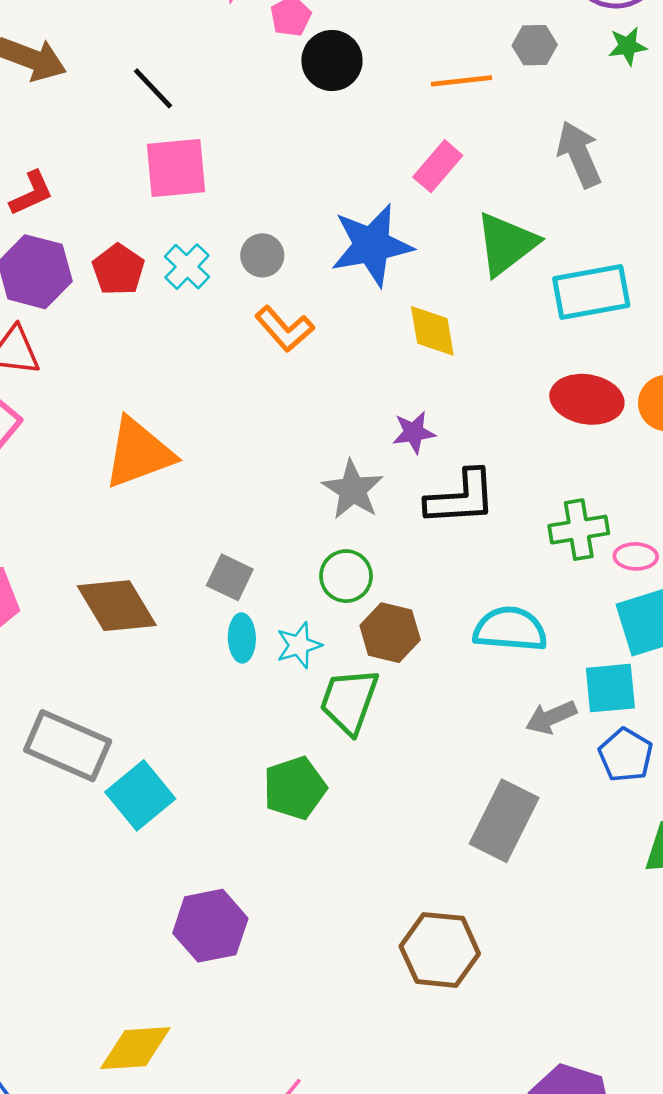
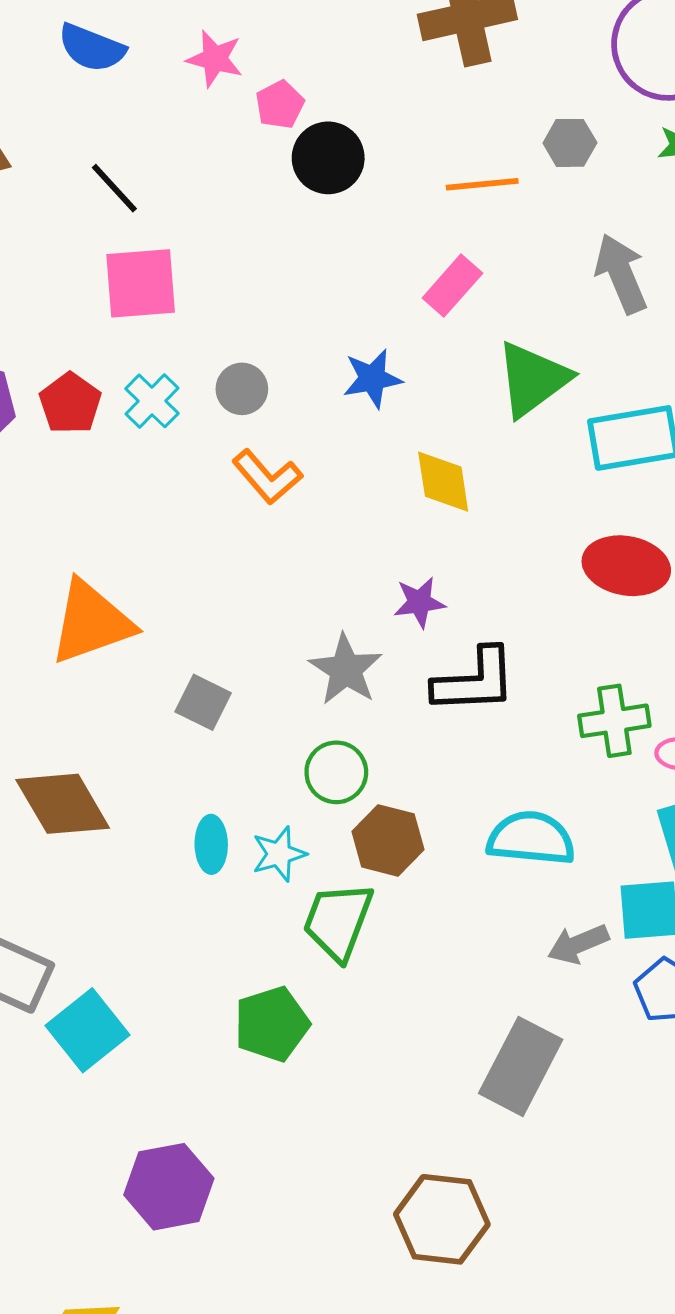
blue star: (372, 245) -> (372, 379), size x0.6
gray square: (230, 577) -> (203, 702), moved

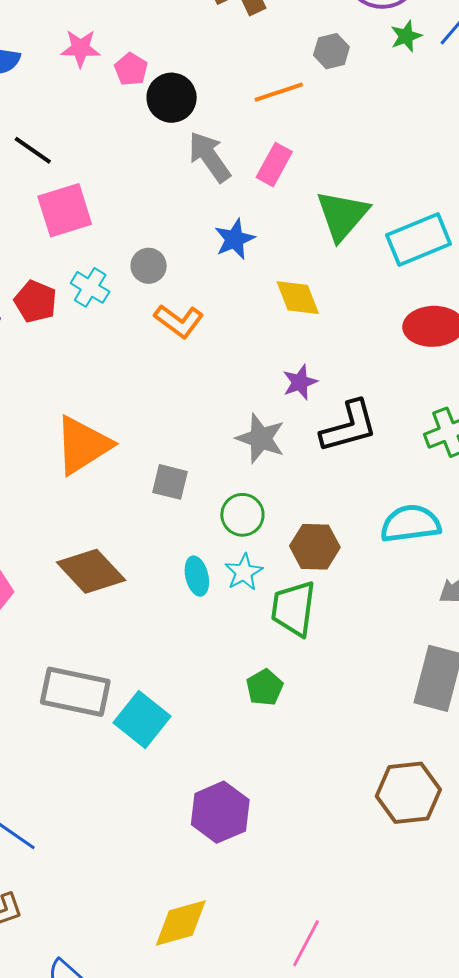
gray arrow: (621, 274) -> (209, 157), moved
green circle: (336, 772) -> (242, 515), moved
green pentagon: (272, 1024) -> (265, 687), size x0.7

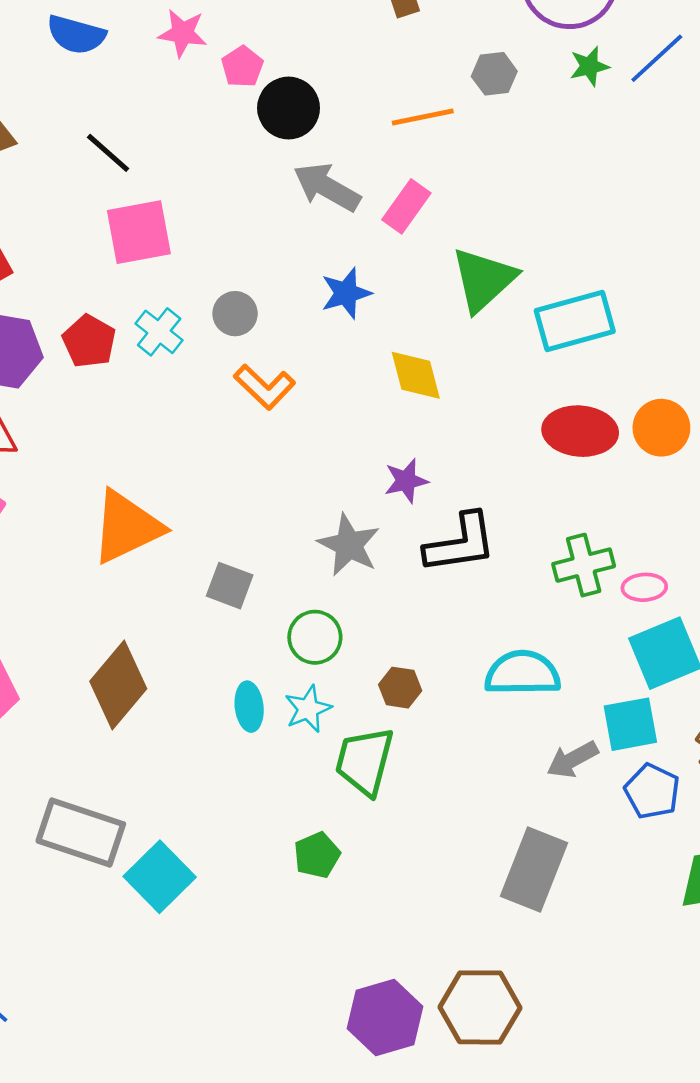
gray arrow: (209, 157) -> (327, 187), turned -32
brown hexagon: (315, 547) -> (400, 688), size x0.7
brown diamond: (91, 571) -> (118, 685), turned 76
purple hexagon: (220, 812) -> (385, 1017), moved

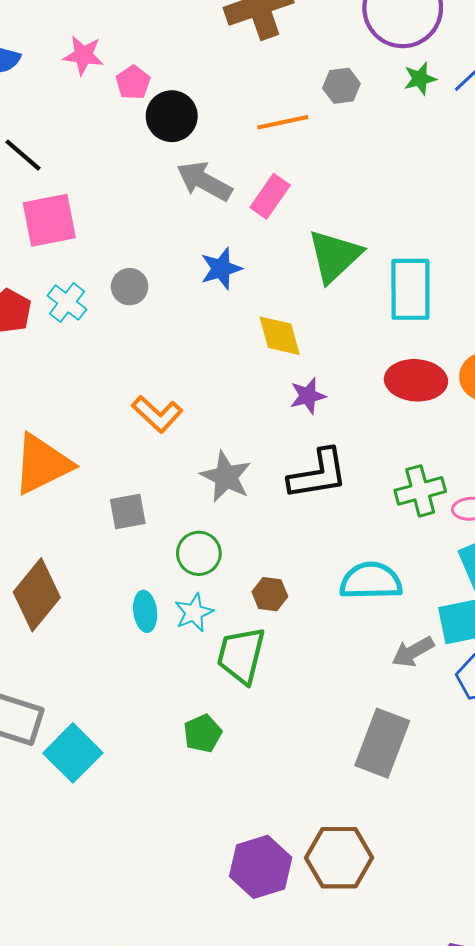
cyan rectangle: (575, 321) -> (410, 289), turned -74
orange L-shape: (265, 387) -> (157, 414), moved
purple star: (406, 481) -> (308, 396), moved
gray square: (230, 586) -> (128, 512), turned -30

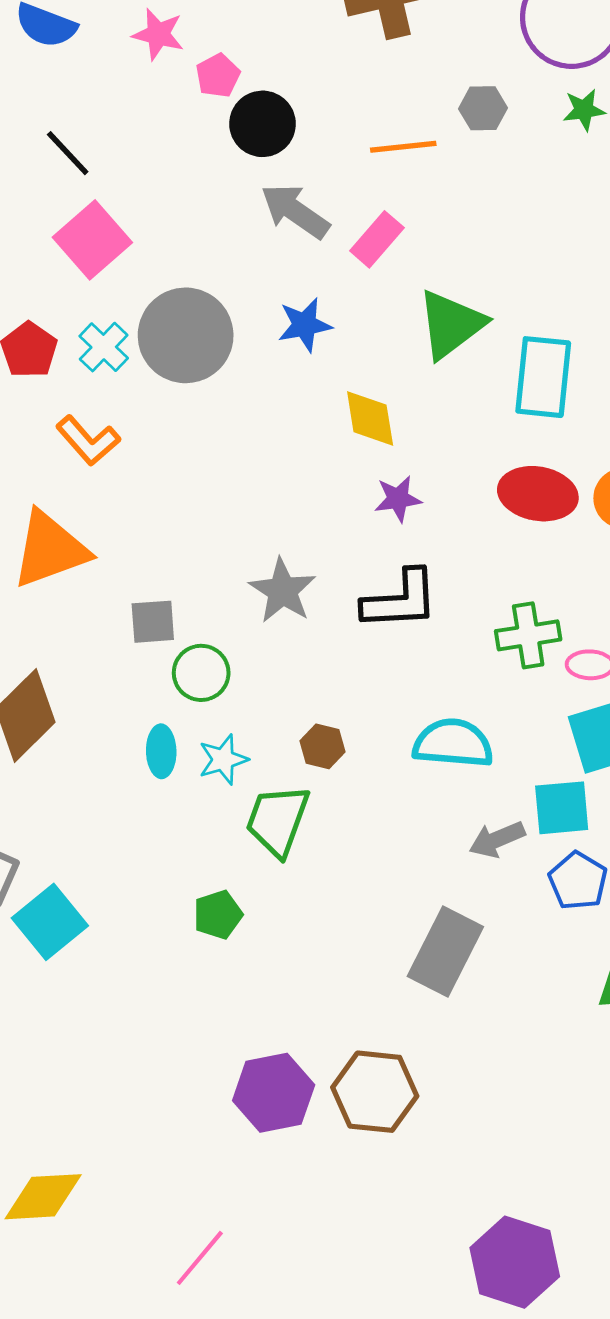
pink square: (49, 220) -> (92, 240), turned -36
gray circle: (130, 287) -> (186, 335), size x2.0
orange L-shape: (157, 414) -> (88, 440), moved
green circle: (199, 553) -> (201, 673), moved

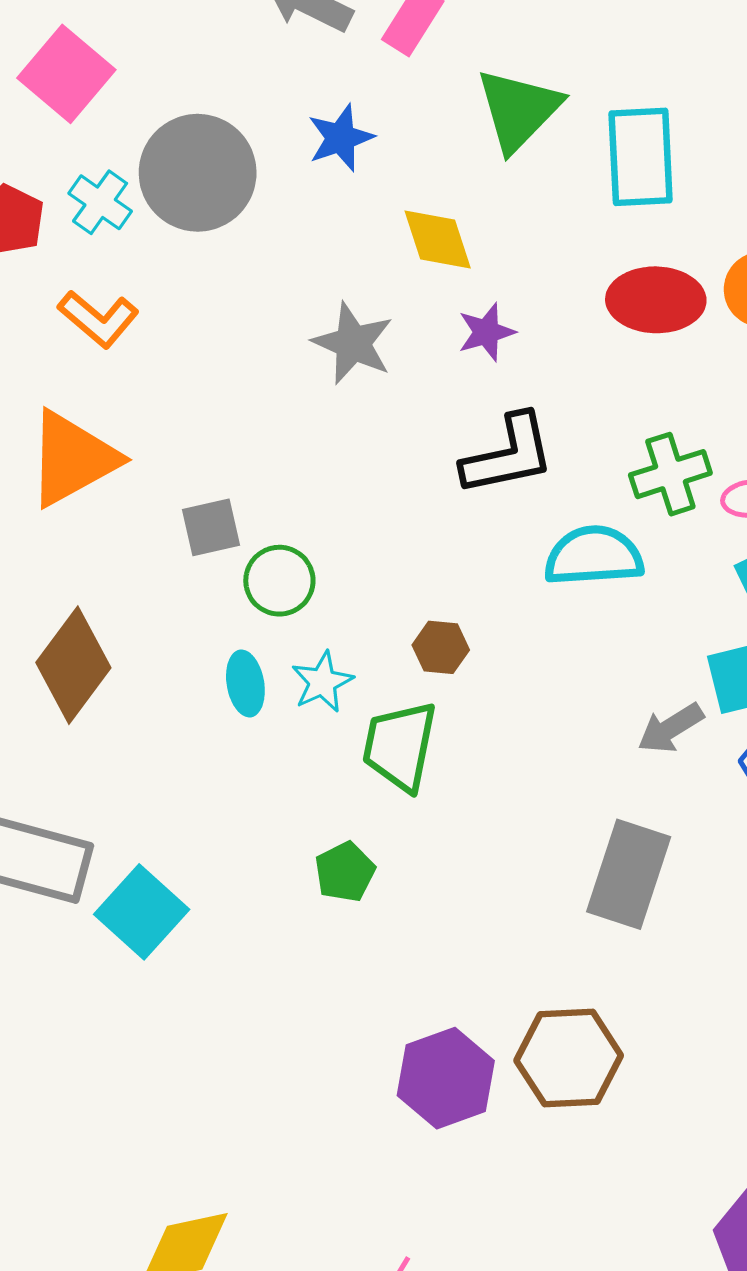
gray star: (283, 591) -> (353, 343), moved
cyan semicircle: (453, 743) -> (594, 556), moved

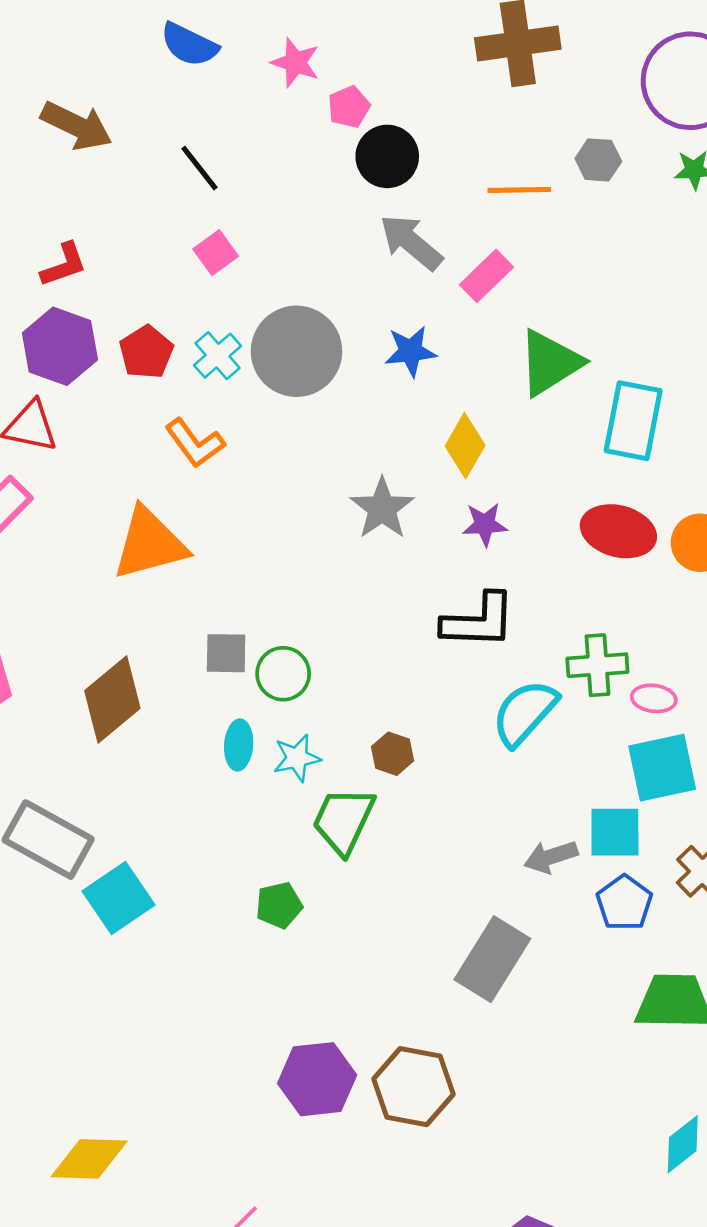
pink square: (66, 74) -> (216, 253), size x0.6
yellow diamond: (438, 239) -> (465, 446), turned 34
gray square: (211, 527) -> (226, 653), moved
cyan semicircle: (594, 556) -> (525, 713), turned -58

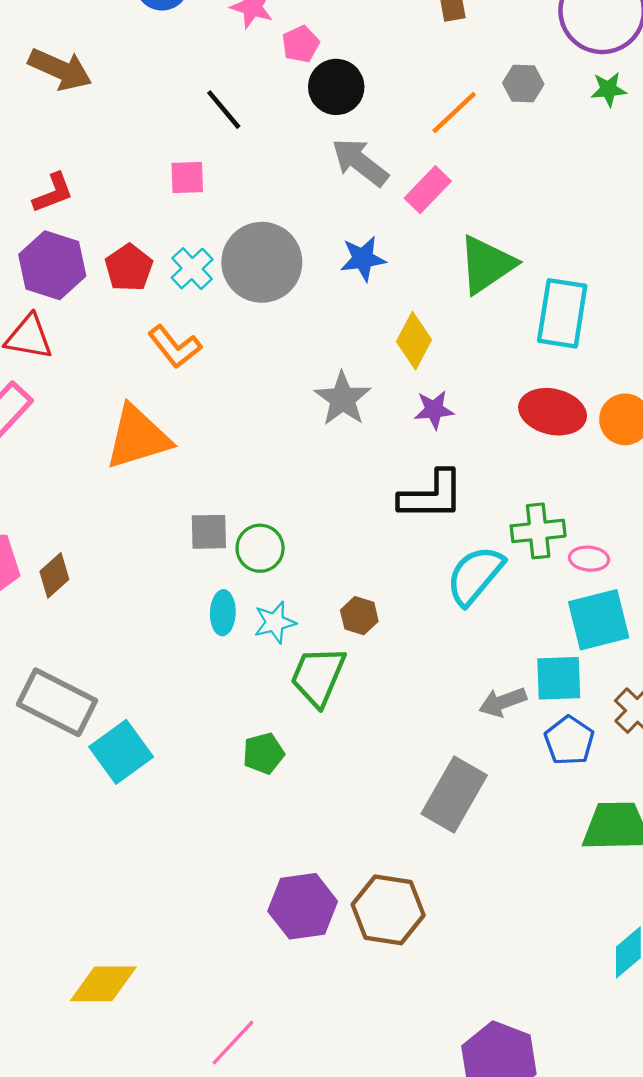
black line: (199, 168) -> (224, 110), moved
orange line: (519, 190) -> (454, 113), turned -40
pink square: (216, 253) -> (187, 177), turned 36
brown diamond: (112, 700) -> (54, 575), moved, size x0.6

